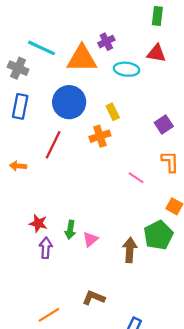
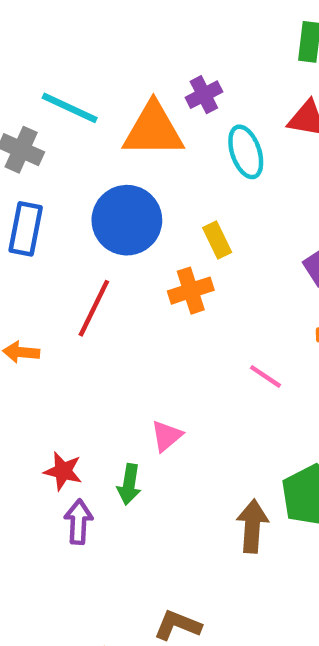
cyan ellipse: (127, 69) -> (246, 152), turned 65
pink triangle: (90, 239) -> (167, 436), moved

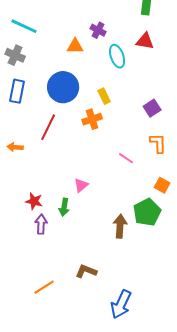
purple cross: (204, 95) -> (98, 30), turned -35
cyan line: (70, 108) -> (24, 26), moved
orange triangle: (153, 130) -> (75, 46), size x0.6

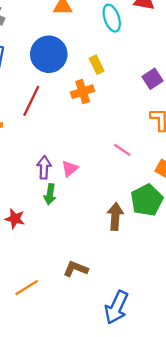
pink line: (126, 158) -> (122, 150), moved
red star: (34, 201) -> (15, 219), moved
purple arrow: (41, 224) -> (44, 167), moved

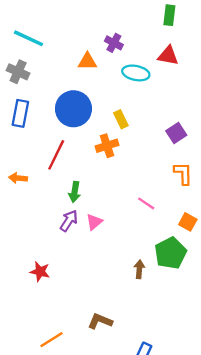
cyan ellipse: (112, 18) -> (136, 73), turned -60
purple arrow: (44, 167) -> (69, 221), turned 30
green arrow: (50, 194) -> (75, 192), moved
brown arrow: (115, 216) -> (139, 269), size x0.7

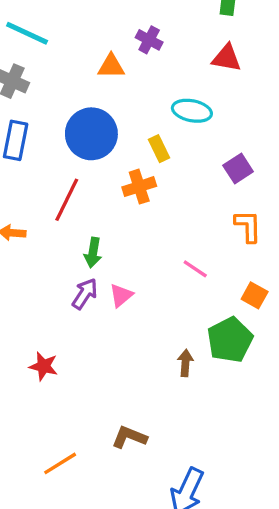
cyan ellipse: (136, 73) -> (192, 111), moved

